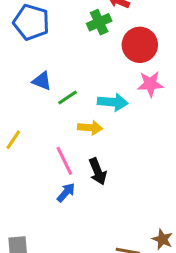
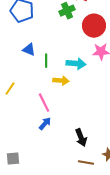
green line: (67, 98) -> (46, 61), turned -56
black arrow: (98, 171) -> (81, 138), moved

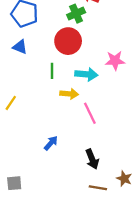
red circle: (94, 26) -> (68, 41), moved
blue triangle: (29, 50) -> (20, 47), moved
pink line: (44, 103) -> (90, 113), moved

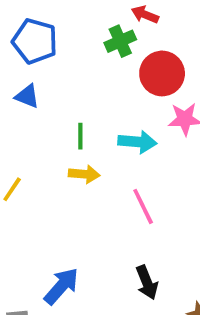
red circle: (68, 41) -> (162, 73), moved
yellow arrow: (69, 94) -> (84, 174), moved
blue arrow: (51, 143) -> (61, 286), moved, size x1.5

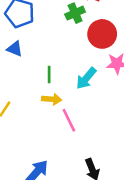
cyan arrow: (137, 142) -> (86, 78), turned 125
pink line: (143, 206) -> (69, 120), moved

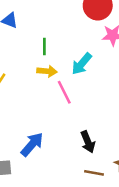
cyan arrow: (86, 78) -> (82, 64), moved

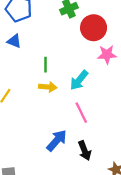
pink line: (64, 92) -> (81, 113), moved
blue arrow: (32, 144) -> (57, 141), moved

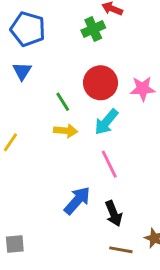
red circle: (94, 28) -> (100, 83), moved
blue triangle: (14, 41) -> (22, 71), turned 40
green line: (46, 65) -> (63, 102), turned -32

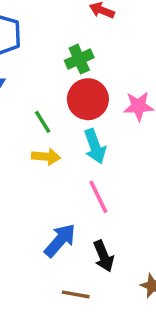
green cross: (93, 29) -> (79, 59), moved
cyan arrow: (106, 122) -> (95, 146), turned -60
brown line: (121, 250) -> (76, 294), moved

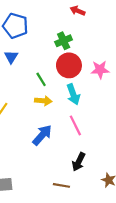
blue arrow: (60, 240) -> (42, 135), moved
black arrow: (104, 256) -> (79, 162), turned 48

